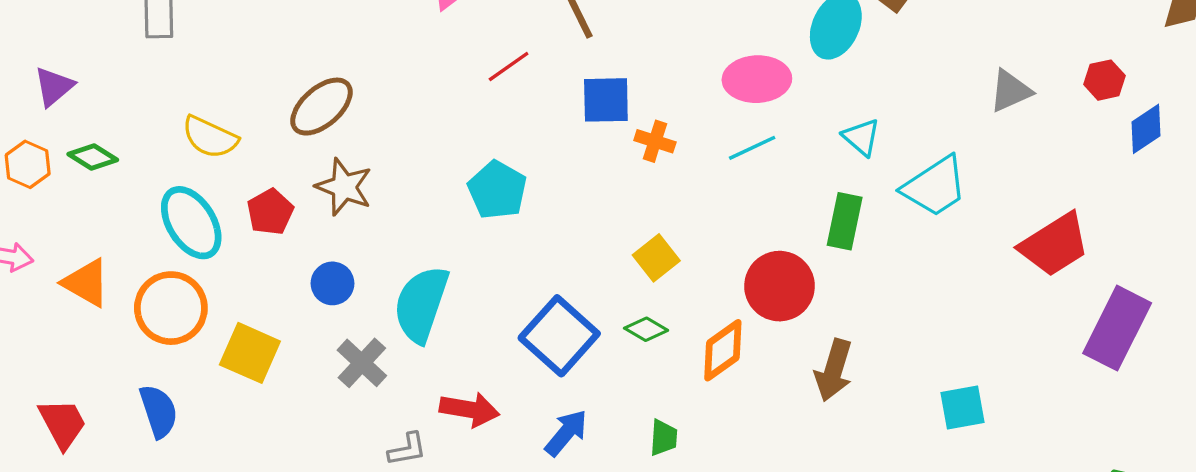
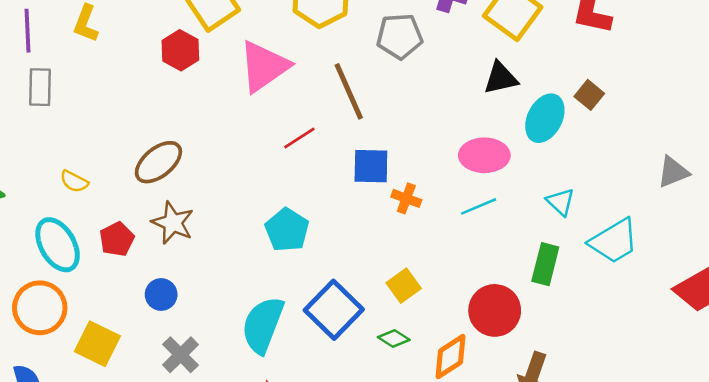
yellow semicircle: (210, 137) -> (74, 181), size x0.7
cyan semicircle: (421, 304) -> (263, 325), moved
blue square: (559, 336) -> (334, 310), moved

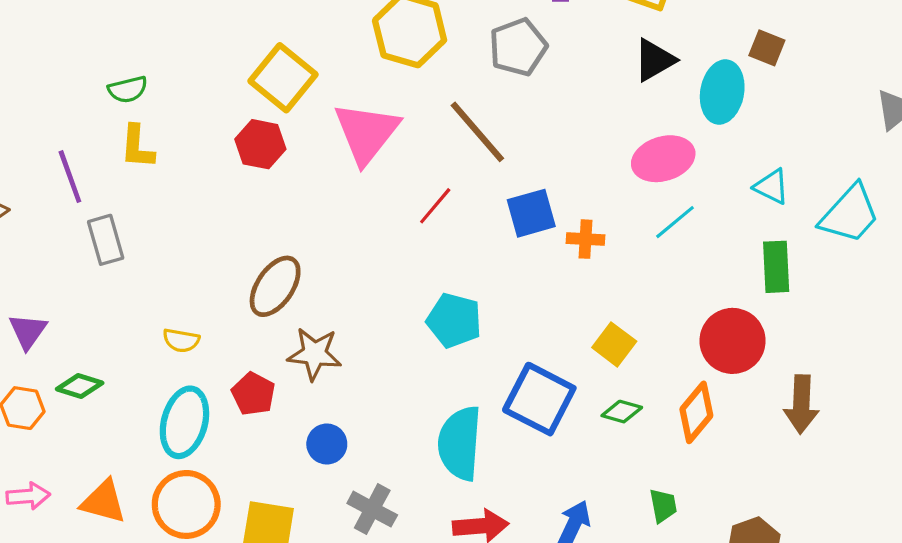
cyan ellipse: (58, 245) -> (184, 422), turned 62

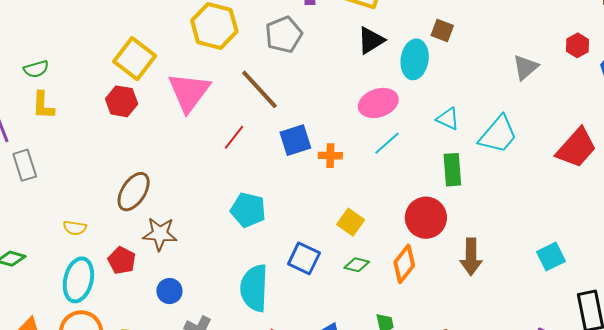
blue square: (539, 399) -> (304, 258), size x0.7

